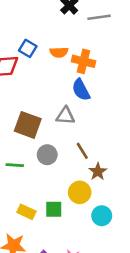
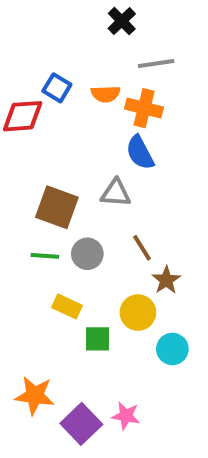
gray line: (99, 17) -> (156, 64), moved
green line: (15, 165) -> (45, 256), moved
yellow rectangle: (26, 212) -> (67, 306), moved

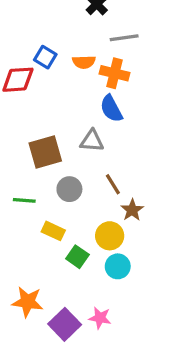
brown square: (57, 207) -> (45, 152), turned -36
green line: (45, 256) -> (24, 200), moved
green square: (97, 339) -> (77, 257), turned 35
cyan circle: (172, 349) -> (118, 266), moved

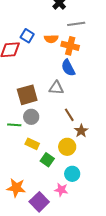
gray circle: (69, 189) -> (31, 117), moved
cyan circle: (118, 266) -> (72, 174), moved
pink star: (100, 318) -> (61, 190), moved

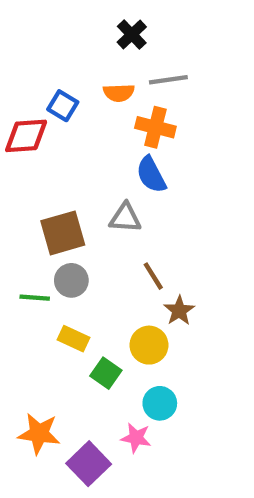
orange semicircle: (51, 39) -> (119, 93), moved

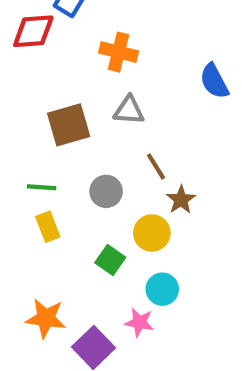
orange cross: (155, 127) -> (119, 52), moved
blue semicircle: (151, 175) -> (214, 81), moved
gray circle: (71, 280) -> (106, 191), moved
yellow rectangle: (74, 339) -> (48, 227), moved, turned 44

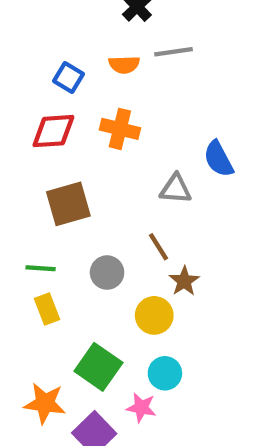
red diamond: (33, 31) -> (53, 131), moved
gray triangle: (129, 110) -> (176, 189), moved
green square: (110, 260) -> (98, 367), moved, size x1.5

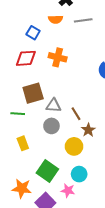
orange semicircle: (124, 65) -> (56, 19), moved
gray triangle: (176, 189) -> (54, 105), moved
green line: (41, 268) -> (18, 114), moved

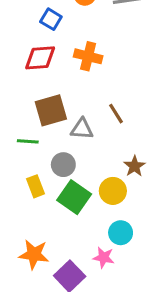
brown line: (76, 114) -> (116, 114), moved
gray circle: (51, 126) -> (63, 165), moved
green square: (47, 171) -> (74, 197), moved

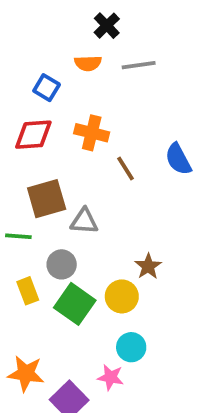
brown line: (116, 114) -> (126, 169), moved

